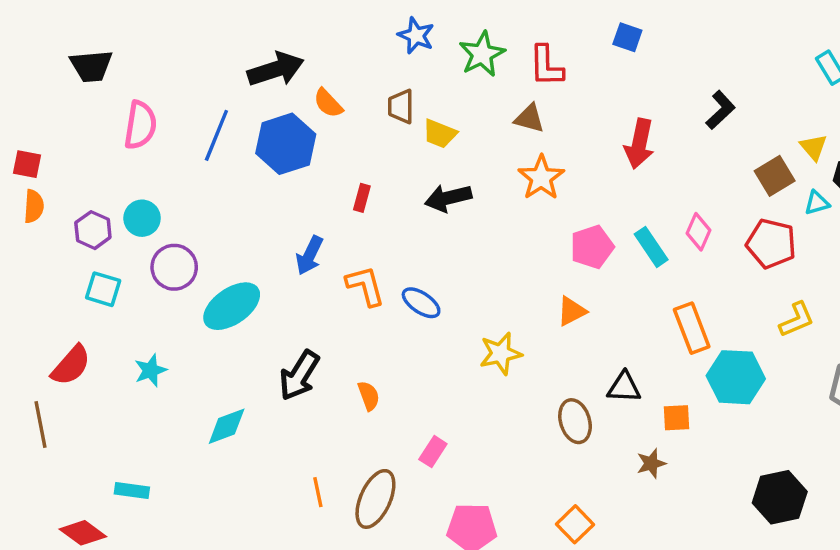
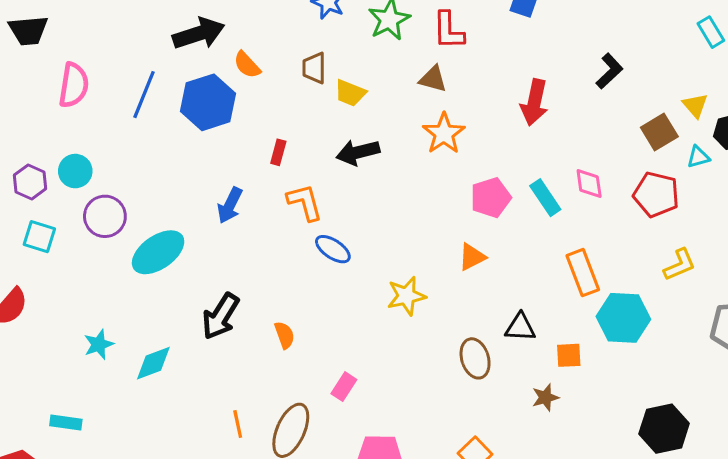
pink diamond: (698, 232) -> (589, 184), turned -32
orange L-shape: (365, 286) -> (305, 202), moved
cyan star: (150, 370) -> (99, 344), moved

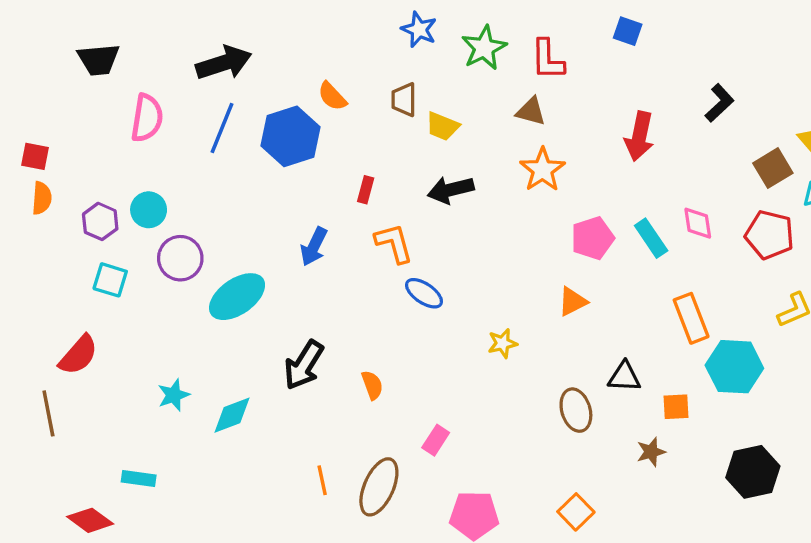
black arrow: (199, 34) -> (224, 63), moved
yellow star: (406, 296) -> (502, 343), size x0.7
black hexagon: (664, 429) -> (753, 472), moved

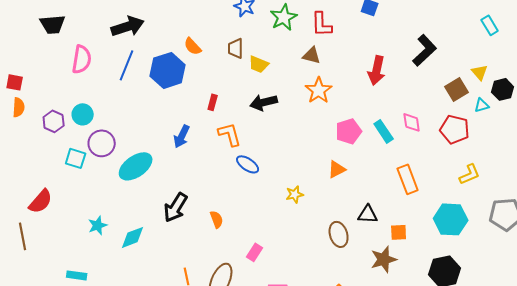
black L-shape: (719, 103) -> (425, 50), size x1.4
cyan square: (110, 280) -> (76, 158), moved
cyan hexagon: (734, 367) -> (451, 219), moved
brown star: (651, 452) -> (384, 259), size x1.5

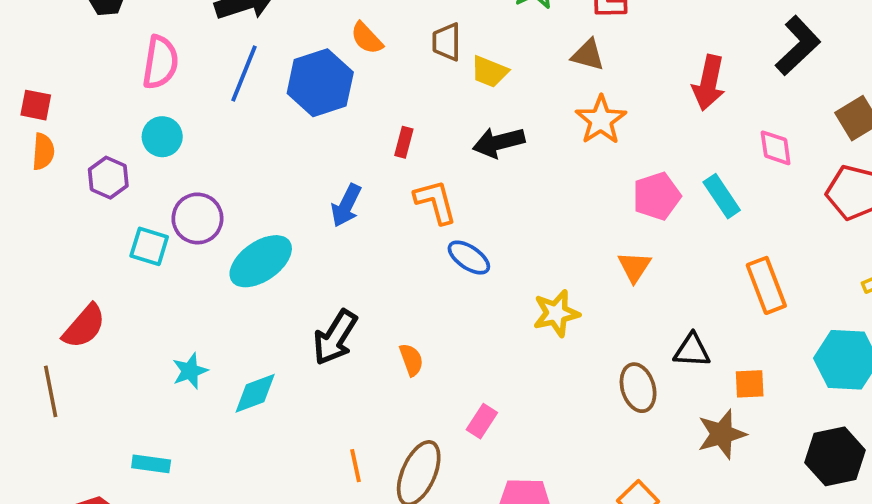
cyan circle: (83, 114) -> (162, 137), moved
pink diamond: (412, 122) -> (776, 148), moved
orange triangle: (337, 169) -> (634, 267), turned -30
yellow star: (295, 194) -> (556, 313), size x1.4

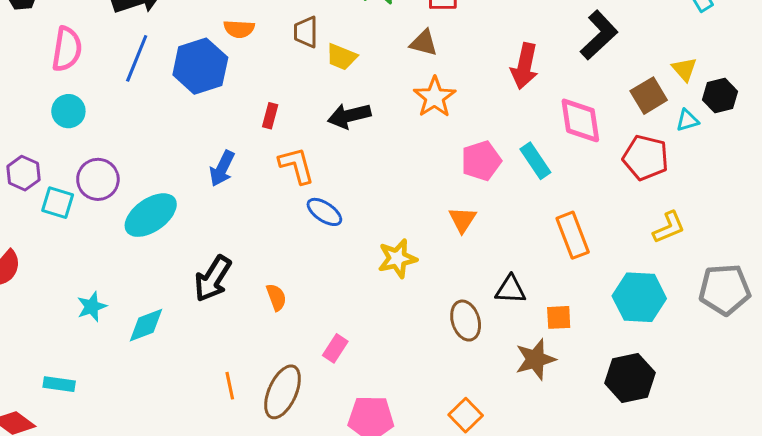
orange semicircle: (367, 38) -> (239, 29), turned -44
pink diamond: (776, 148) -> (580, 120), size x1.5
purple hexagon: (108, 178) -> (23, 173), moved

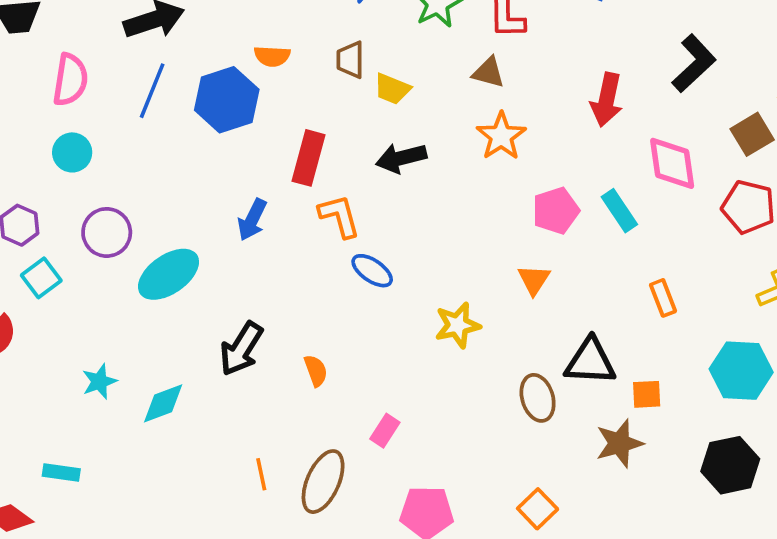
red rectangle: (270, 116) -> (308, 158), size x1.8
cyan square: (58, 203) -> (41, 278), moved, turned 36
orange rectangle: (573, 235) -> (663, 298), size x0.7
black triangle: (511, 290) -> (590, 362), size x1.4

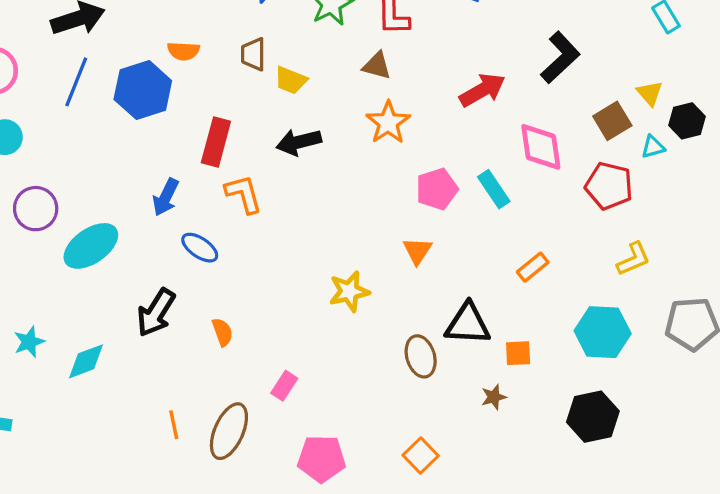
red arrow: (607, 100) -> (482, 90), turned -132
blue ellipse: (372, 271) -> (200, 248), moved
orange rectangle: (663, 298) -> (533, 267), turned 72
brown star: (619, 443) -> (494, 397), size x0.6

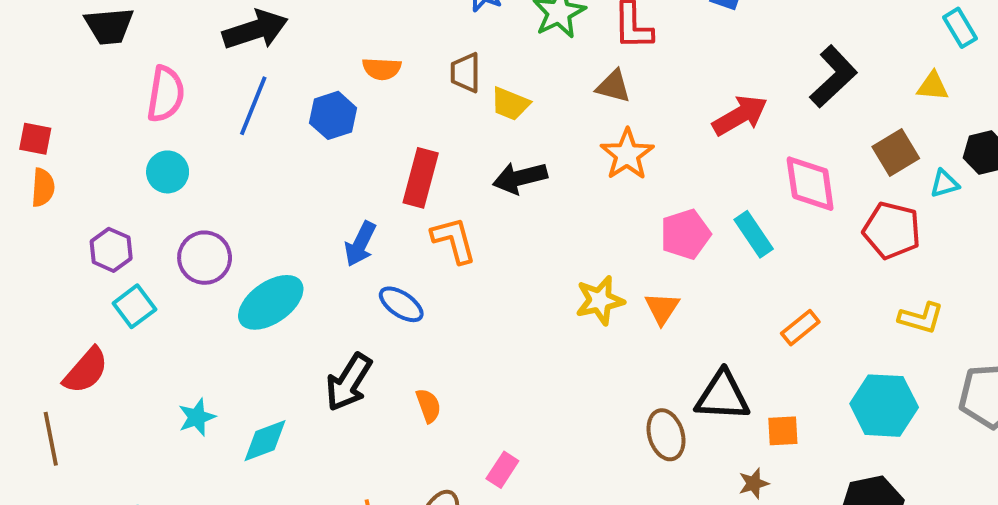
blue hexagon: (143, 90) -> (333, 115), size x0.7
yellow triangle: (650, 93) -> (933, 86), moved, turned -44
yellow L-shape: (633, 259) -> (921, 318), turned 39
yellow star: (349, 291) -> (600, 300), moved

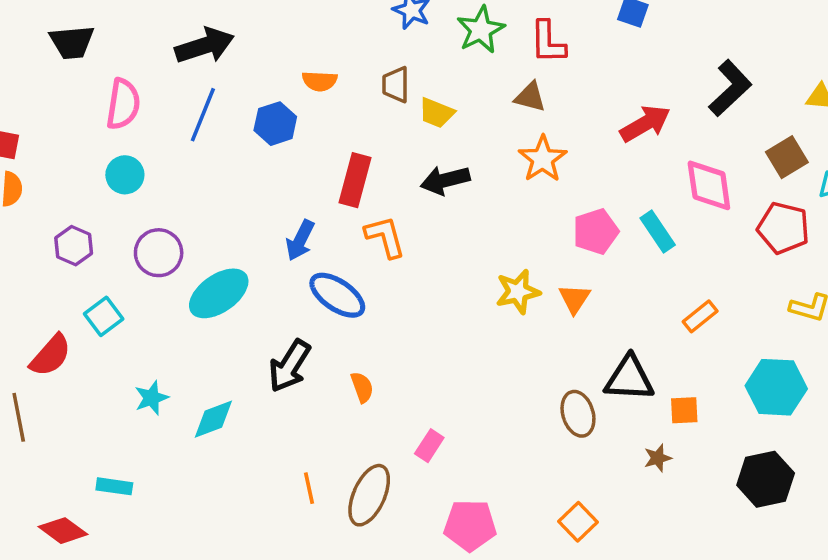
blue ellipse: (401, 304) -> (337, 295), size x1.4
cyan square: (134, 306) -> (104, 316), moved

